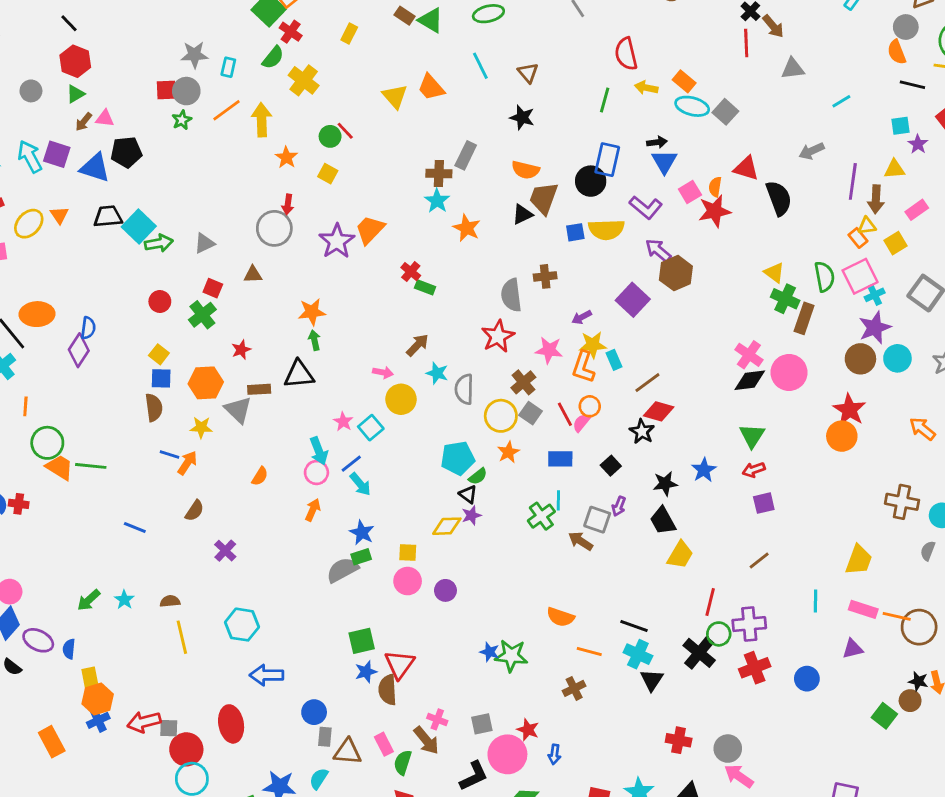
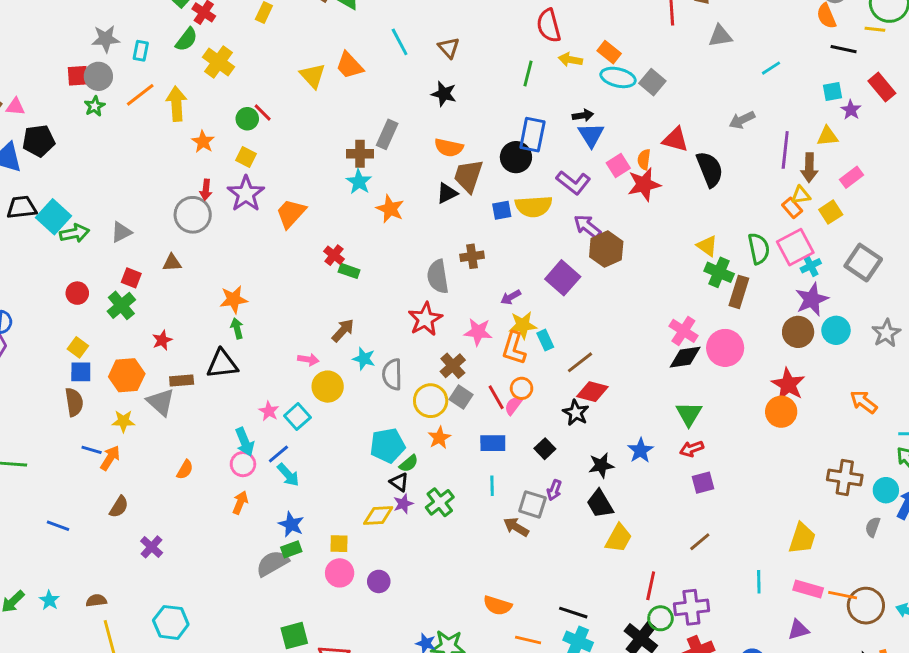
purple star: (337, 241) -> (246, 194), moved
green cross: (541, 516) -> (440, 502), moved

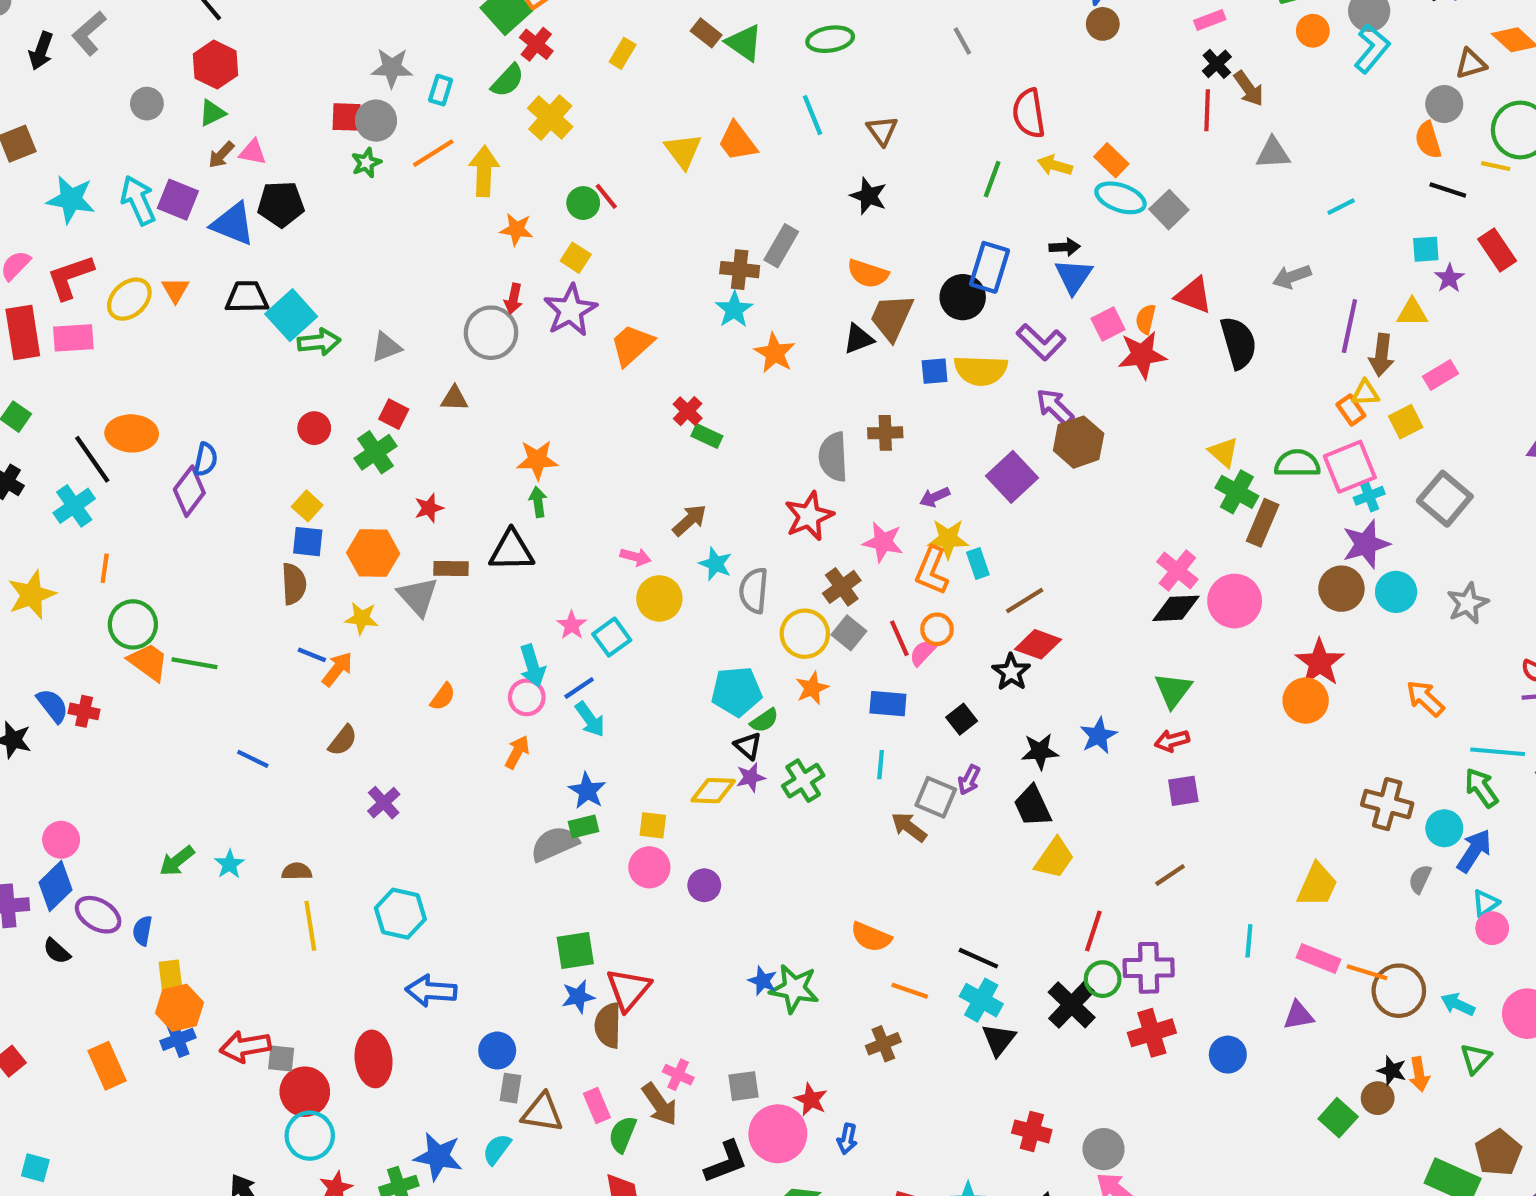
orange star: (203, 142) -> (516, 229), turned -30
green semicircle: (759, 249) -> (1297, 463), turned -84

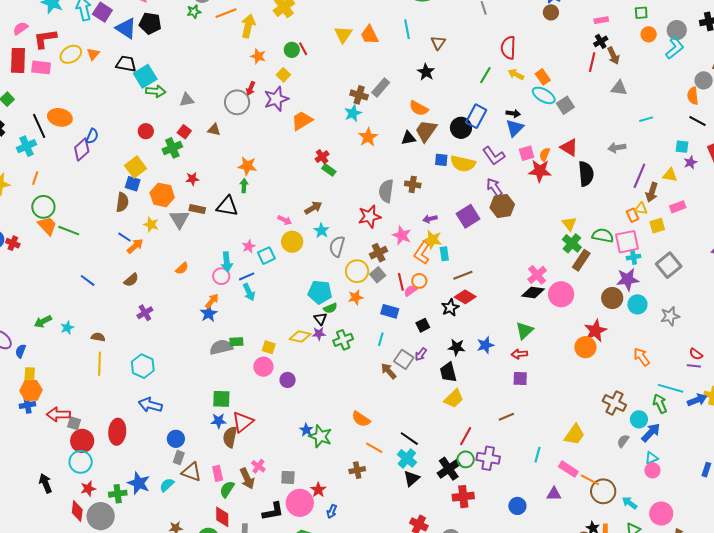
yellow square: (307, 506) -> (136, 167), size x1.5
blue star: (587, 791) -> (209, 314), moved
red cross: (1152, 1033) -> (463, 497), moved

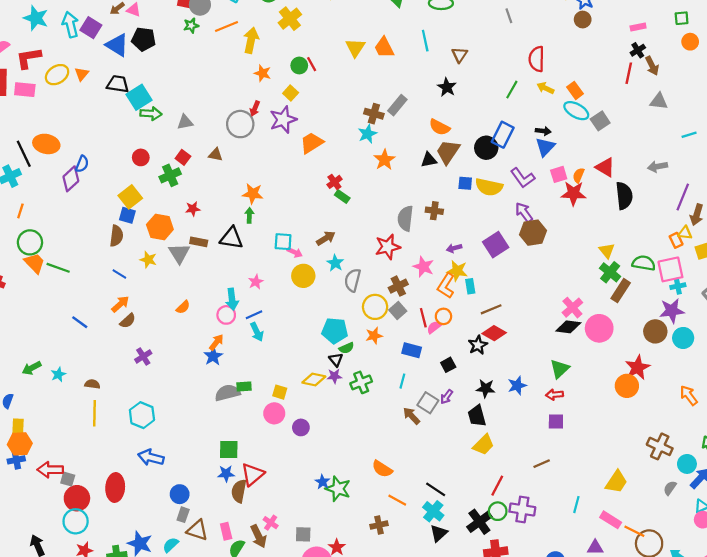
orange arrow: (135, 246) -> (120, 304), moved
cyan square: (266, 256) -> (283, 242), moved, turned 30

